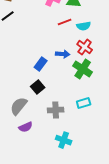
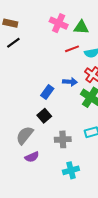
cyan cross: (64, 140) -> (71, 170), turned -35

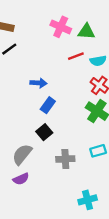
blue arrow: (70, 82) -> (38, 83), moved
purple semicircle: (32, 157) -> (21, 179), moved
cyan cross: (71, 170) -> (88, 200), moved

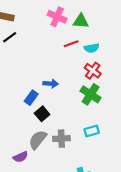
blue arrow: (38, 83) -> (51, 84), moved
blue rectangle: (48, 105) -> (31, 98), moved
gray semicircle: (22, 154) -> (38, 140), moved

